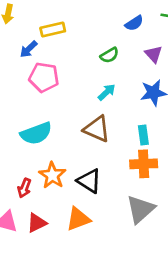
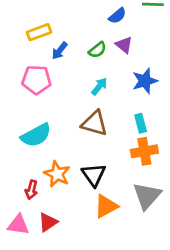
blue arrow: (29, 49) -> (60, 51), moved
purple triangle: (154, 54) -> (124, 45), moved
black triangle: (89, 181) -> (94, 175), turned 30
orange triangle: (78, 219) -> (106, 206), moved

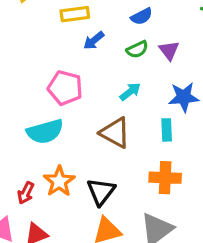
blue semicircle: (117, 16) -> (142, 16), moved
pink pentagon: (36, 80) -> (65, 88), moved
cyan rectangle: (141, 123) -> (167, 130), moved

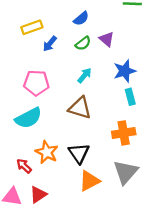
cyan rectangle: (167, 130) -> (130, 97), moved
red arrow: (26, 193) -> (24, 166), turned 119

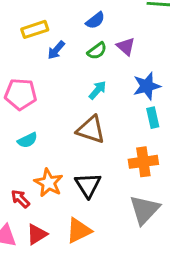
pink pentagon: (36, 83) -> (21, 94), moved
cyan semicircle: (28, 118) -> (27, 140), size x0.6
orange triangle: (89, 181) -> (79, 231), moved

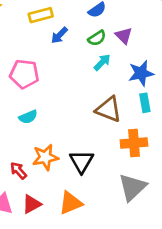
cyan arrow: (98, 90) -> (102, 62), moved
brown triangle: (91, 130) -> (109, 109), moved
orange star: (49, 183) -> (45, 157), turned 30

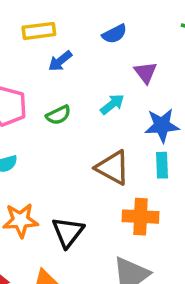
green semicircle: (97, 38) -> (58, 115), moved

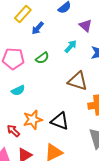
yellow rectangle: (39, 31) -> (23, 14), turned -30
black triangle: (68, 232) -> (60, 121), turned -36

